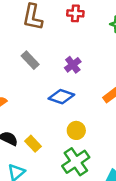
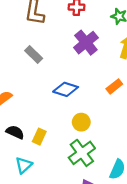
purple cross: (73, 65) -> (86, 43), moved, size x1.5
yellow rectangle: (33, 144) -> (39, 137), turned 70

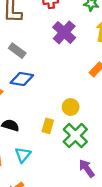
blue diamond: (66, 89) -> (22, 79), moved
yellow rectangle: (39, 137) -> (48, 126), moved

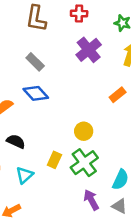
blue diamond: (22, 79) -> (36, 93), turned 30
yellow rectangle: (48, 126) -> (54, 160), moved

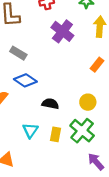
yellow circle: (84, 131) -> (88, 102), moved
black semicircle: (16, 141) -> (50, 104), moved
cyan triangle: (25, 175) -> (30, 130), moved

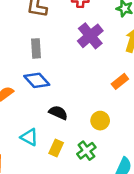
gray rectangle: (18, 53) -> (36, 48), turned 42
cyan triangle: (30, 130) -> (29, 137), turned -49
green cross: (82, 131) -> (86, 151), size x0.7

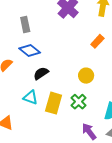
black semicircle: (58, 113) -> (41, 73), moved, turned -49
yellow rectangle: (56, 148) -> (54, 103), size x1.5

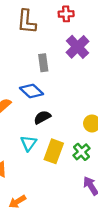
gray rectangle: (25, 25) -> (43, 63), moved
cyan triangle: (30, 98) -> (29, 143), turned 42

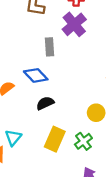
purple cross: (78, 47) -> (74, 24), moved
cyan triangle: (29, 143) -> (13, 138), moved

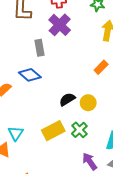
black semicircle: (45, 103) -> (67, 99), moved
yellow rectangle: (55, 139) -> (53, 131), turned 45

